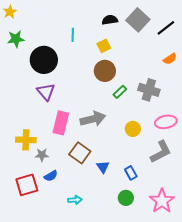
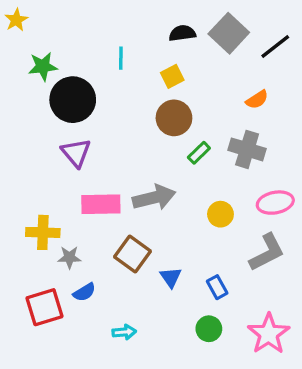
green star: (16, 39) -> (43, 66), moved
orange semicircle: (170, 59) -> (257, 100), moved
pink rectangle: (61, 123) -> (101, 204), turned 75

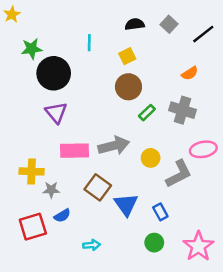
gray square: (229, 33) -> (169, 24), size x0.6
yellow circle: (220, 214) -> (151, 158), moved
gray L-shape: (267, 252) -> (179, 174), moved
blue triangle: (171, 277) -> (126, 205), size x1.5

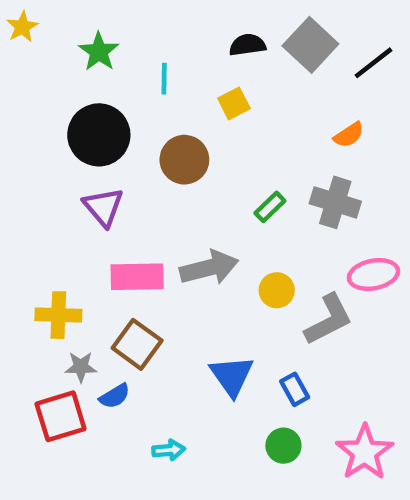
gray square: (169, 24) -> (310, 45), size x1.6
green star: (32, 49) -> (99, 52), moved, turned -30
brown circle: (128, 87) -> (184, 160), moved
brown square: (98, 187) -> (137, 344), moved
gray star: (51, 190) -> (81, 367), moved

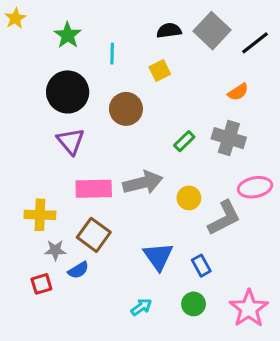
red square: (61, 416) -> (41, 284), size x0.6
cyan arrow: (169, 450) -> (141, 307), moved, turned -30

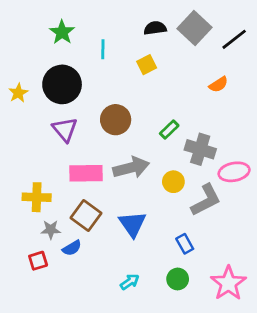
yellow star: (15, 18) -> (18, 93), moved
brown circle: (126, 109) -> (116, 120), moved
gray cross: (229, 138) -> (200, 149), moved
blue triangle: (158, 256) -> (133, 224), moved

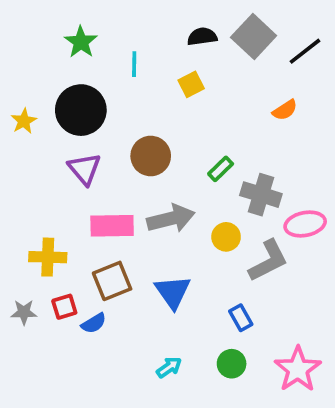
brown square: (86, 216) -> (112, 281), turned 32
gray star: (51, 230) -> (24, 312), moved
red square: (38, 261) -> (64, 307), moved

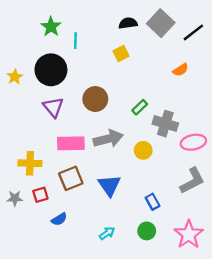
cyan line: (134, 64) -> (75, 41), moved
gray L-shape: (268, 261) -> (192, 181), moved
blue semicircle: (94, 323) -> (59, 219), moved

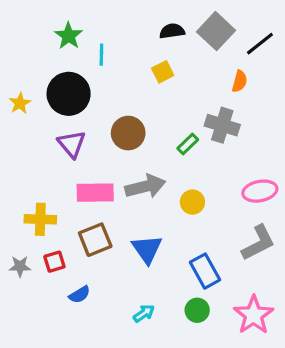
orange semicircle: (181, 70) -> (240, 81), moved, turned -42
gray cross: (165, 124) -> (222, 125), moved
blue rectangle: (153, 202) -> (205, 271), size x1.5

